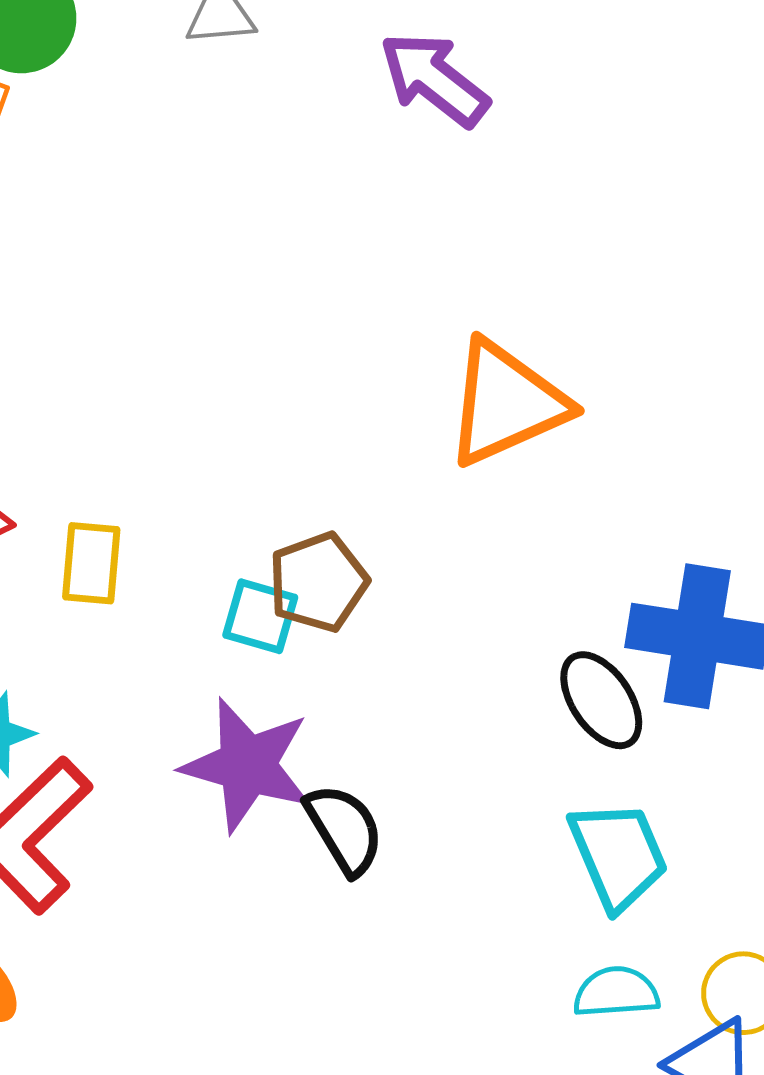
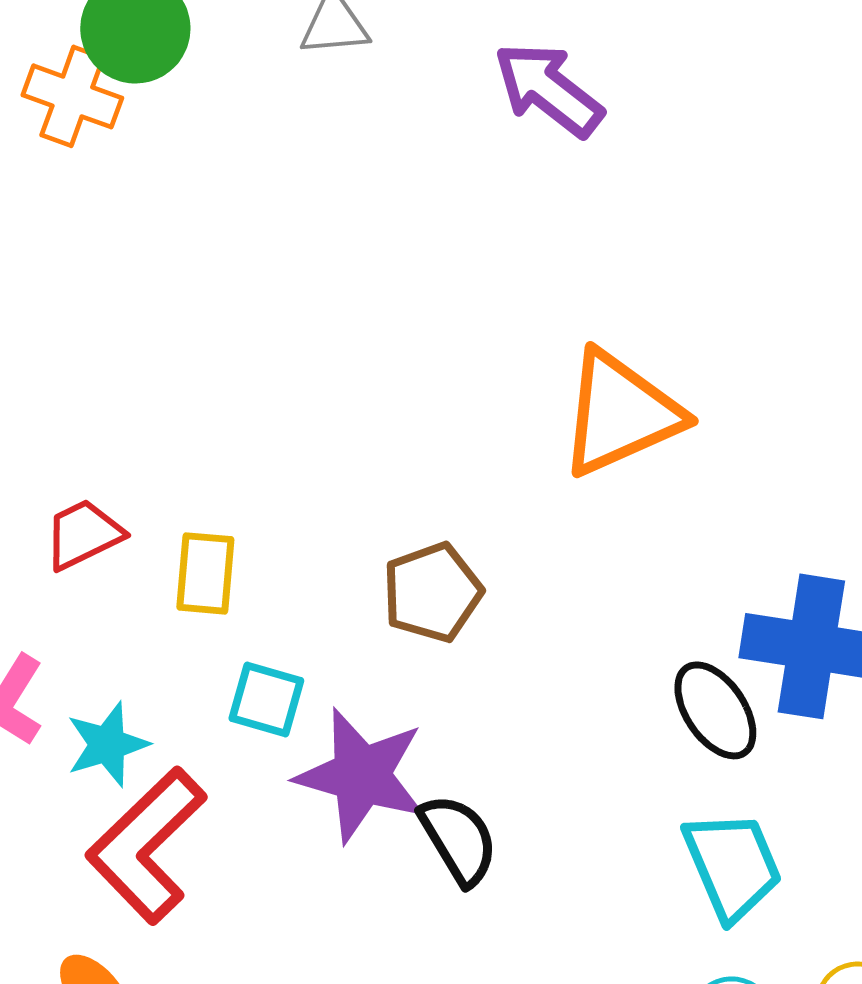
cyan square: (260, 616) -> (266, 699), moved

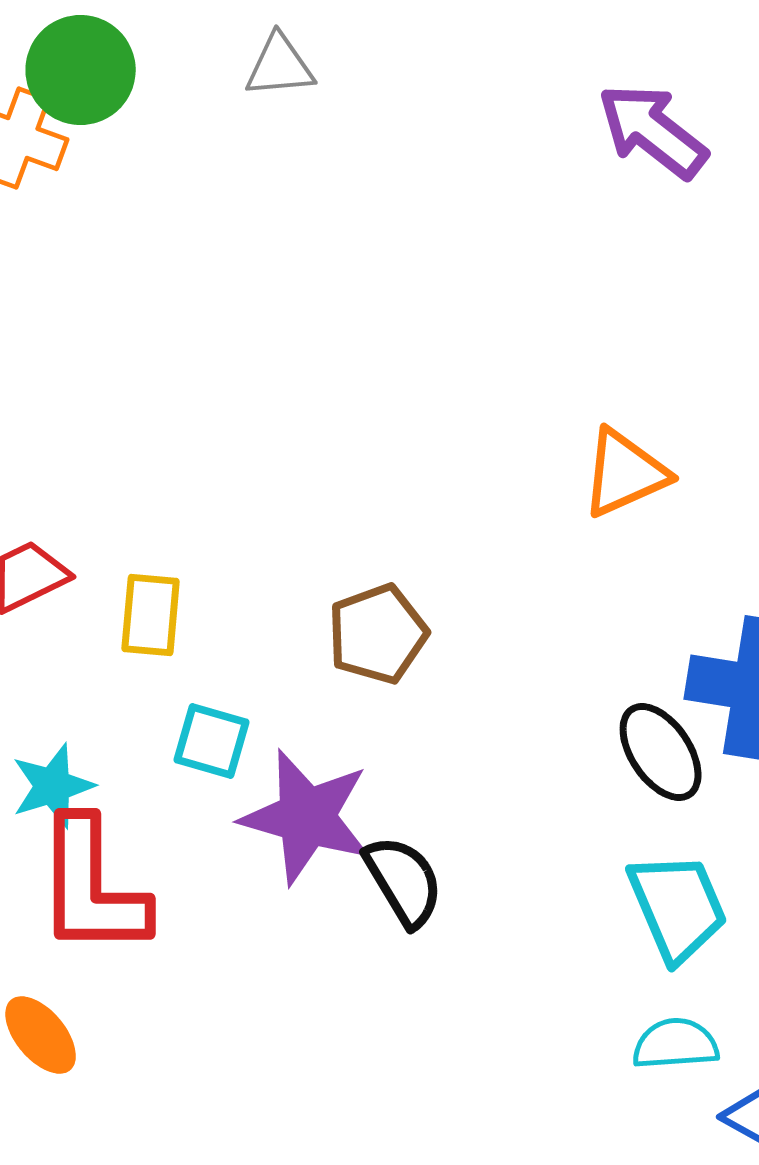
purple arrow: (548, 89) -> (653, 131), moved
orange triangle: (620, 413) -> (625, 473), moved, size x0.7
red L-shape: (146, 845) -> (92, 887), turned -46

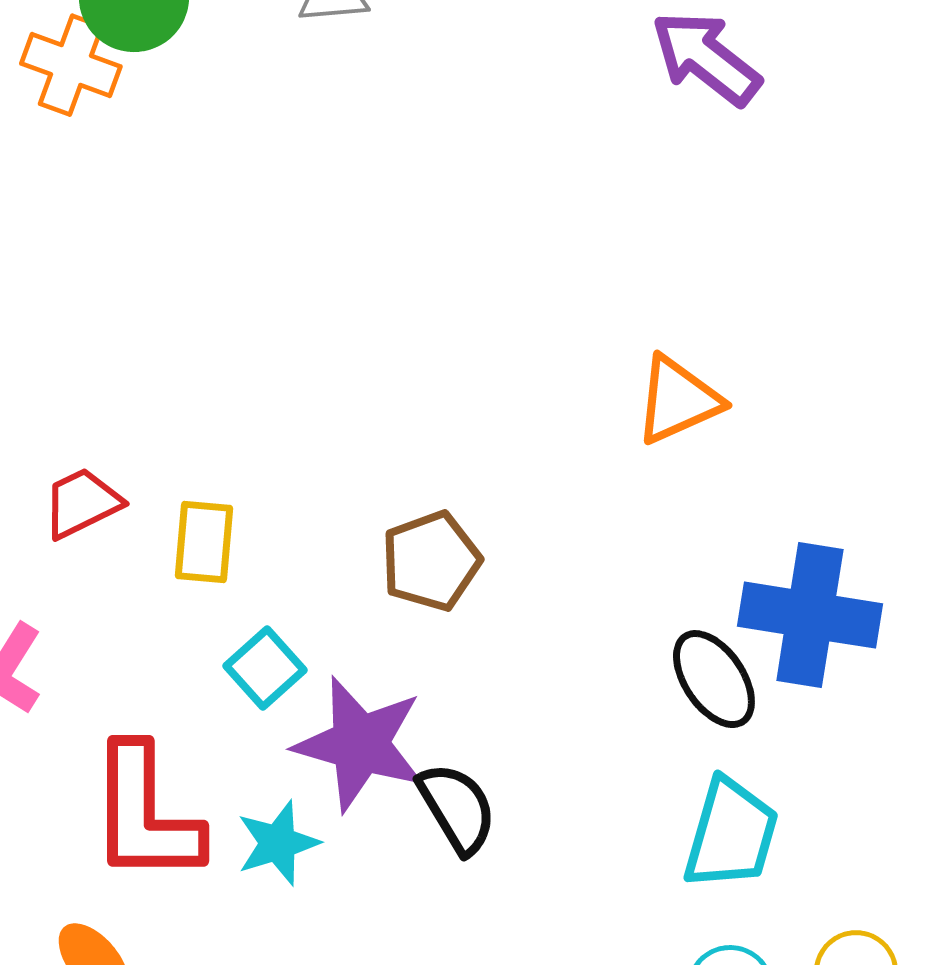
cyan square: (212, 741) -> (265, 668), turned 32
cyan star: (53, 786) -> (278, 843), moved
cyan trapezoid: (678, 907) -> (731, 834), turned 39

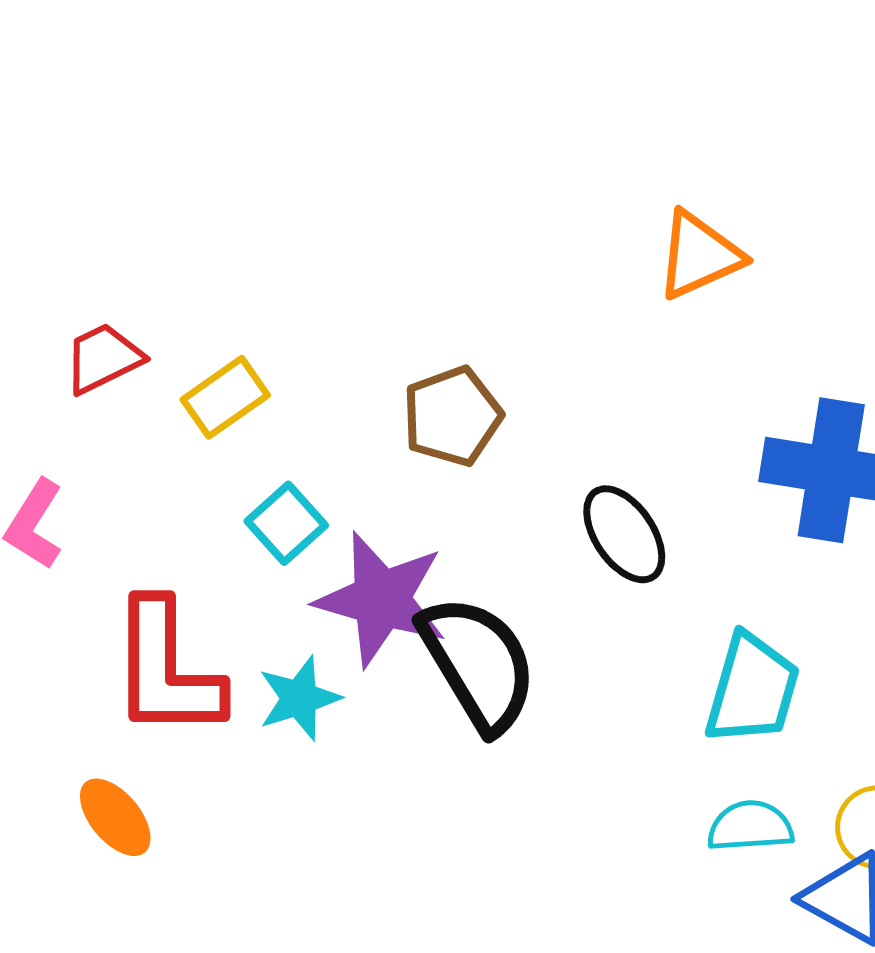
yellow rectangle: (204, 542) -> (225, 397), turned 50
black ellipse: (714, 679) -> (624, 534), moved
black semicircle: (457, 808) -> (478, 663), size x1.5

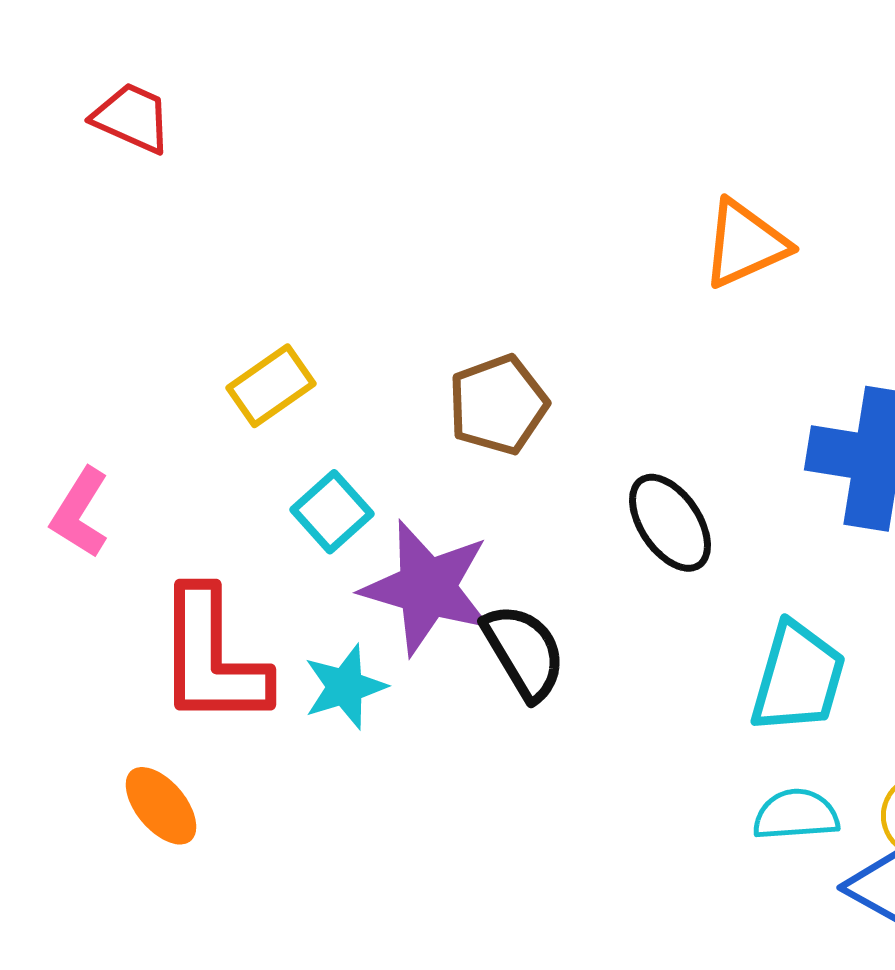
red trapezoid: (103, 358) -> (132, 118), moved, turned 50
black semicircle: (478, 663) -> (524, 652), size x0.7

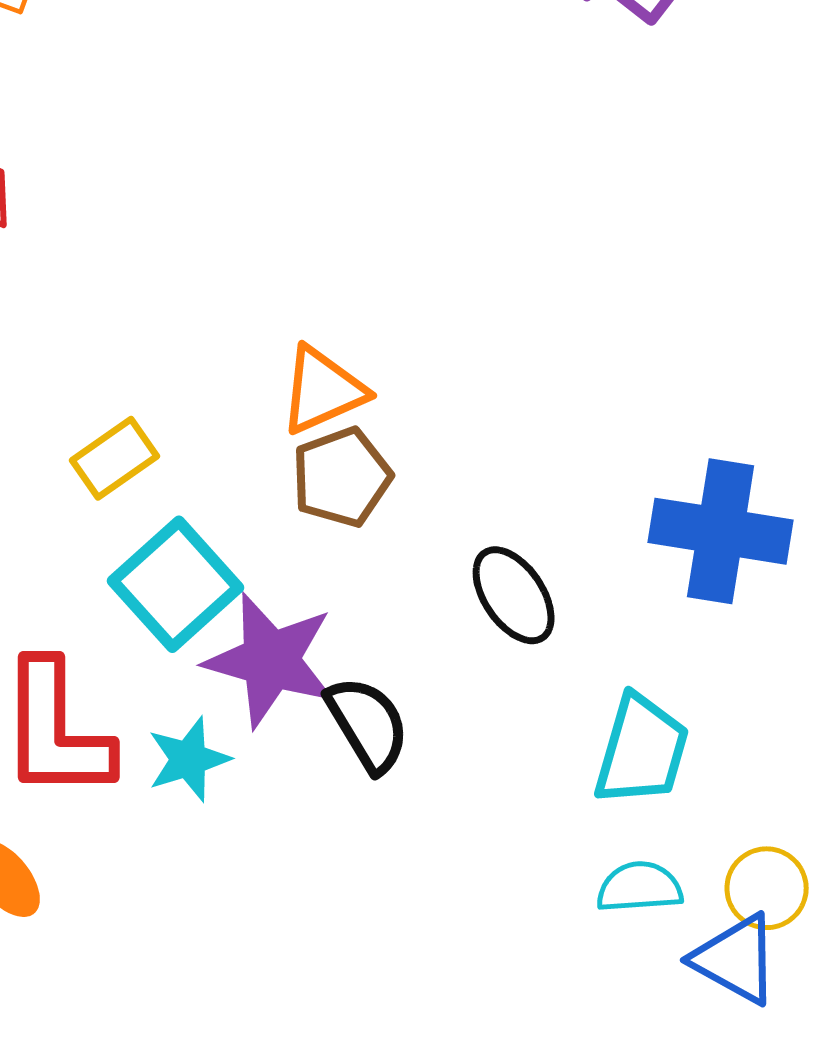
orange triangle: (745, 244) -> (323, 390), moved
cyan square: (332, 512) -> (176, 584), size x1.6

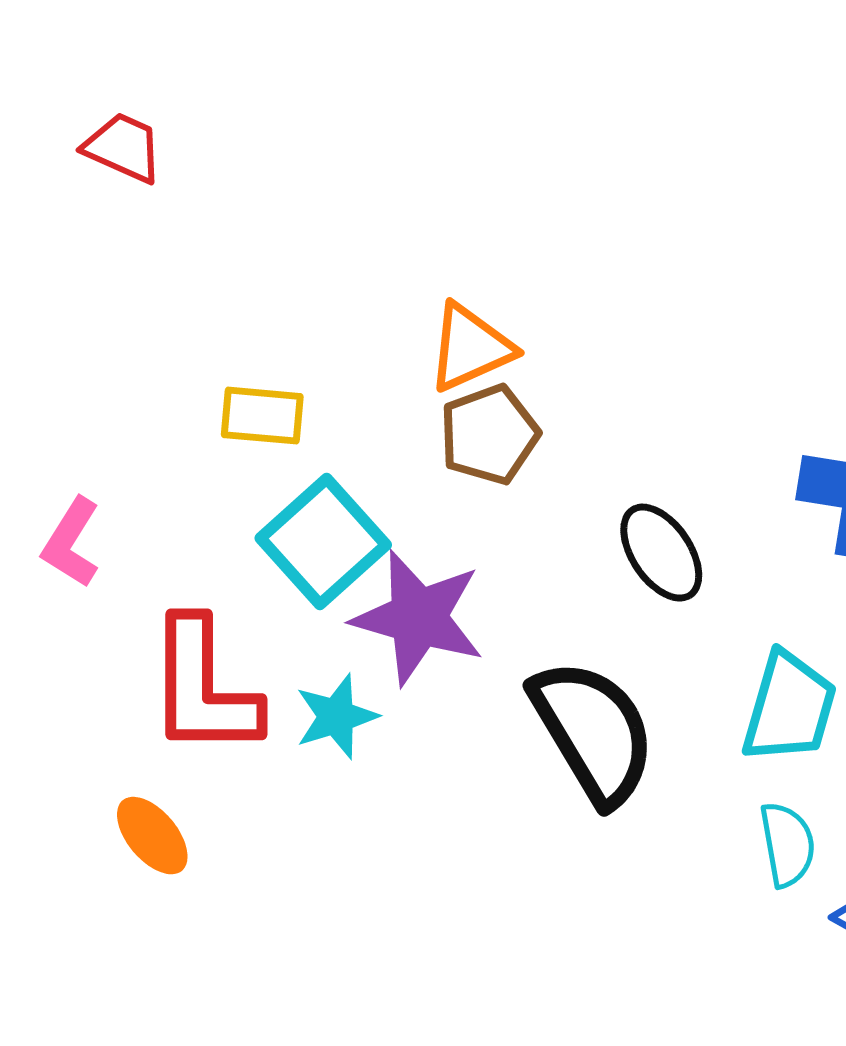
yellow rectangle: (115, 458) -> (262, 416), turned 40
black semicircle: (368, 724) -> (593, 732), moved, size x1.5
cyan semicircle: (640, 887) -> (787, 845), turned 84

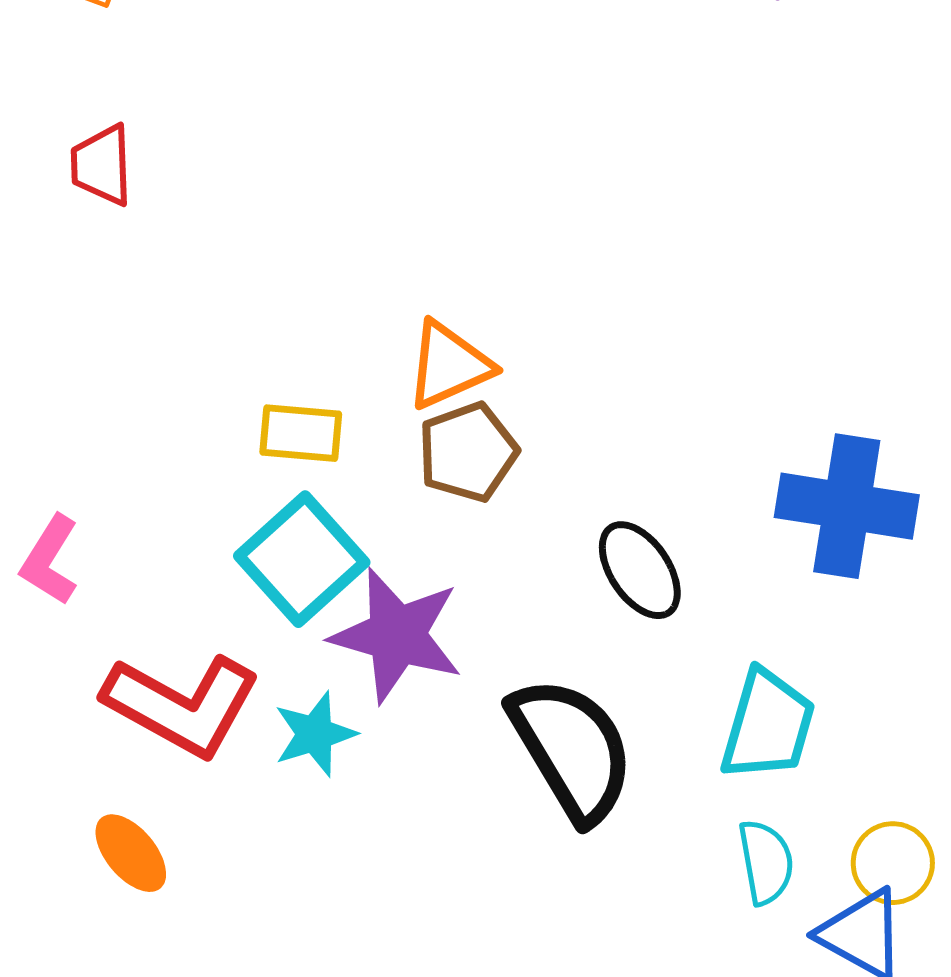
red trapezoid: (123, 148) -> (102, 165), turned -116
yellow rectangle: (262, 416) -> (301, 433), moved
red L-shape: (203, 688) -> (182, 705), turned -61

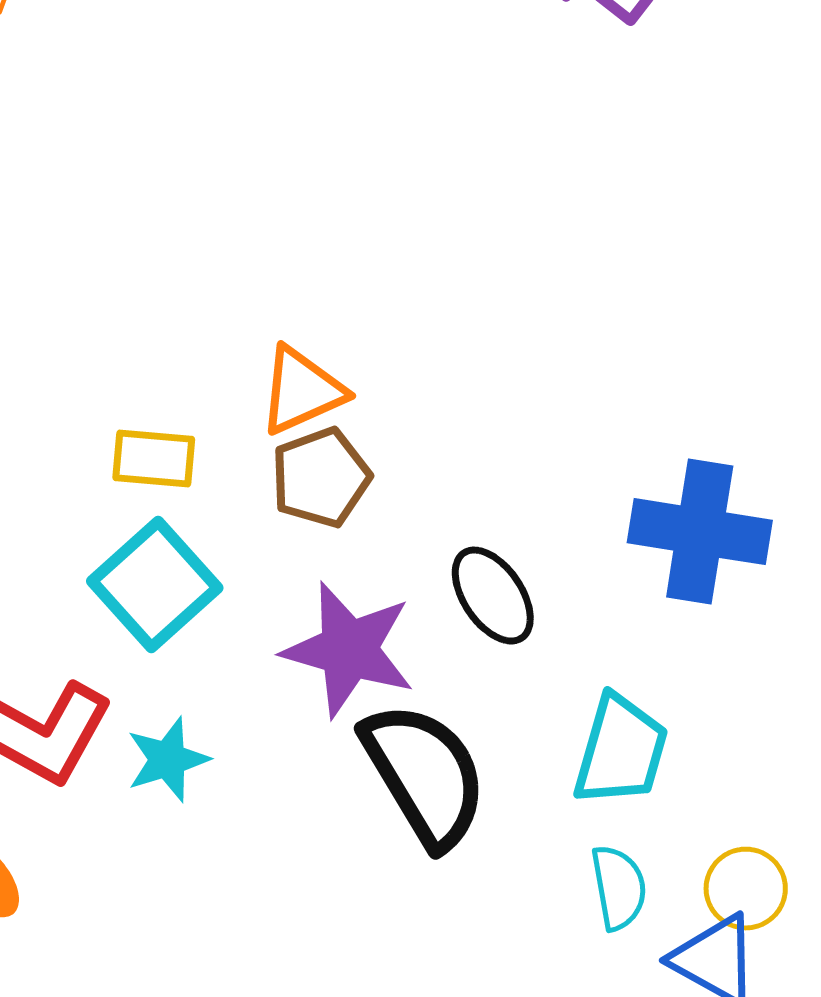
purple star: (397, 635) -> (349, 650), moved

